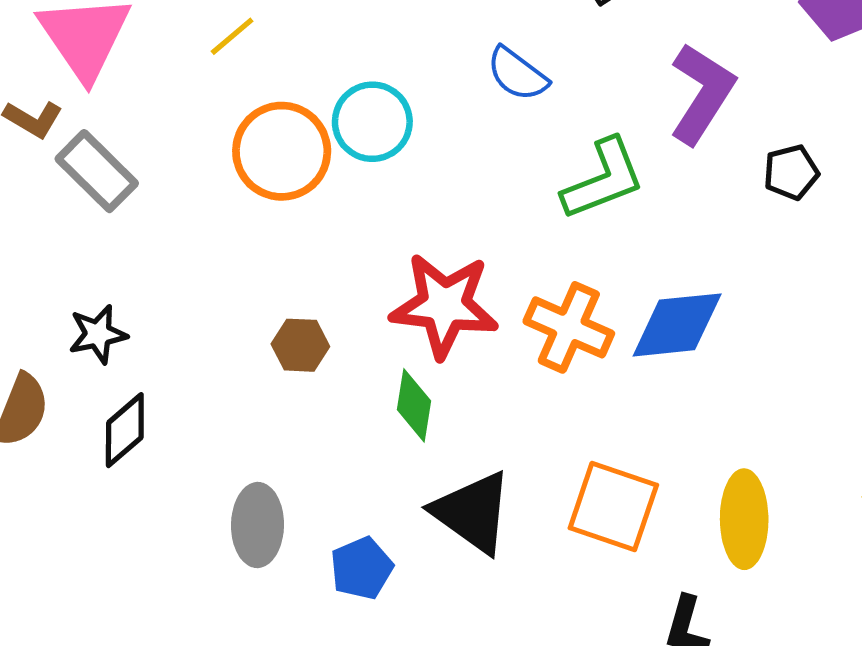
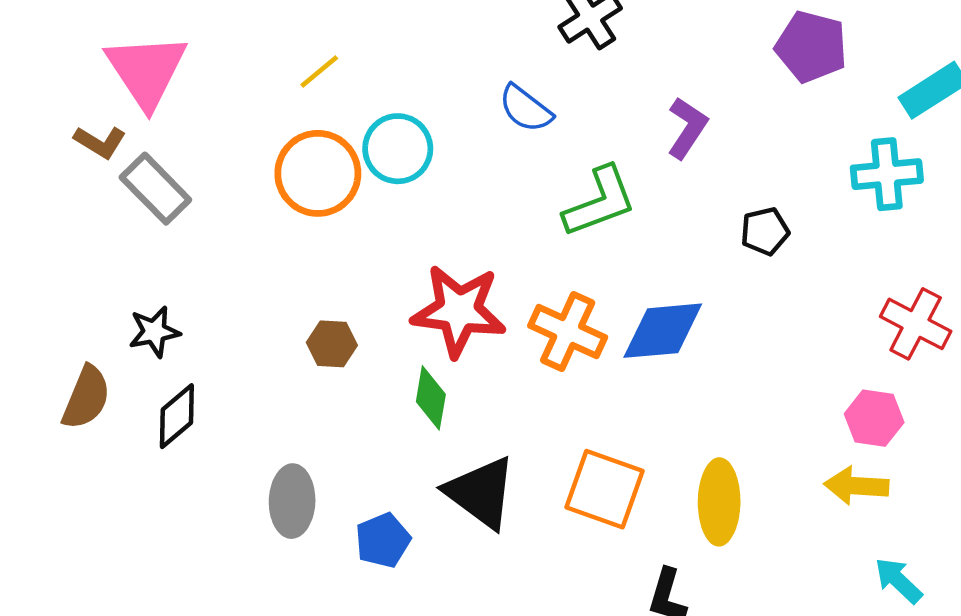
yellow line: (232, 36) -> (319, 71), moved
purple L-shape: (702, 93) -> (687, 128), size x0.7
black pentagon: (791, 172) -> (765, 231), moved

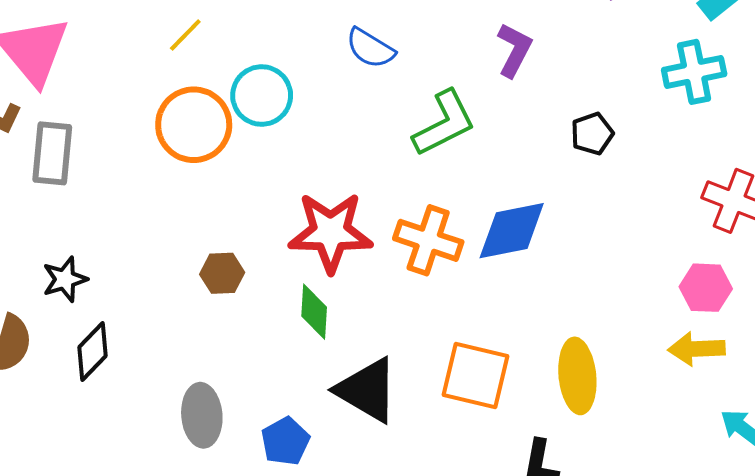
gray rectangle: (155, 189) -> (52, 153), turned 56

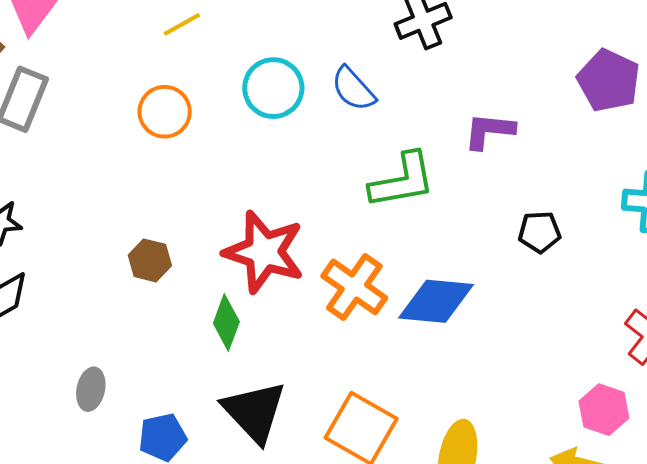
purple L-shape: (514, 50) -> (489, 131), turned -128
cyan circle: (262, 95) -> (273, 88), moved
orange circle: (194, 125) -> (165, 112), size x0.7
gray ellipse: (202, 415) -> (91, 389), size x0.7

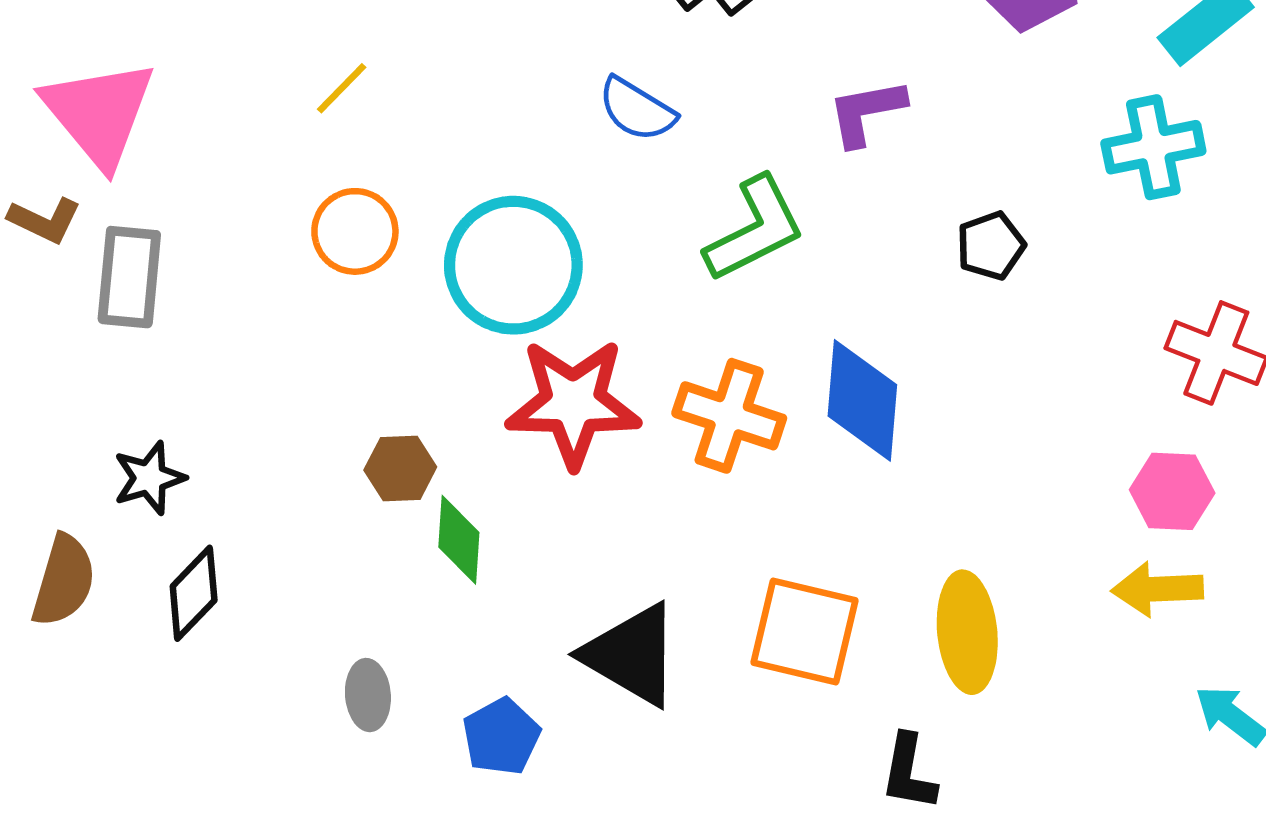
cyan circle: (273, 88) -> (513, 265), moved, size x1.4
blue diamond: (436, 301) -> (862, 400), turned -74
green diamond: (226, 322) -> (459, 540), moved

